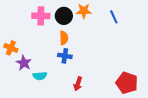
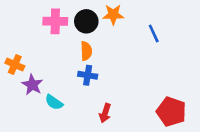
blue line: (114, 17) -> (154, 33), moved
cyan semicircle: (40, 76) -> (54, 102), turned 40

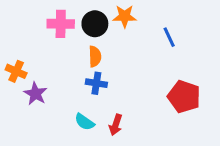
cyan semicircle: (54, 102) -> (84, 122), moved
red pentagon: (171, 112) -> (184, 97), moved

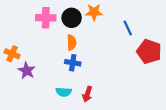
red pentagon: (184, 97) -> (149, 51), moved
cyan semicircle: (84, 122) -> (64, 92), turned -32

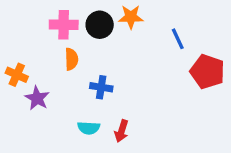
orange semicircle: (72, 43) -> (71, 59), moved

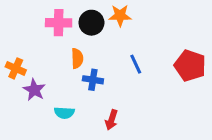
blue line: (178, 39) -> (136, 64), moved
orange semicircle: (71, 59) -> (77, 58), moved
cyan semicircle: (89, 128) -> (64, 113), moved

